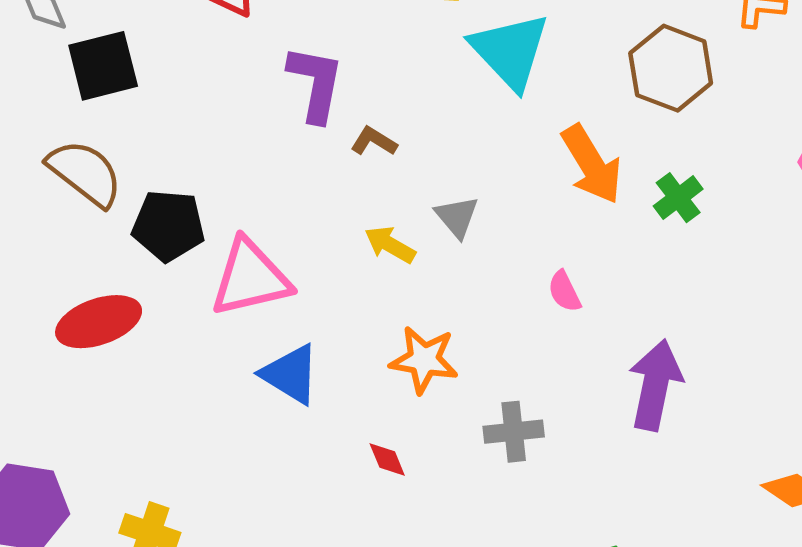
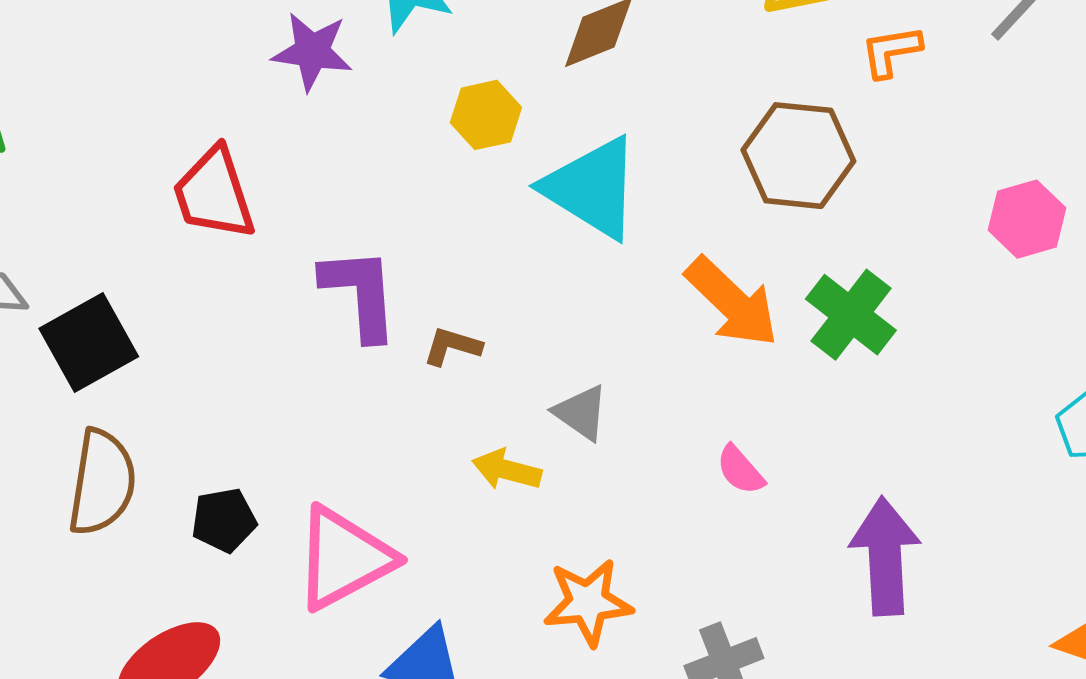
brown semicircle: (85, 173) -> (102, 482), turned 76
green cross: (678, 198) -> (851, 315), size x1.4
black pentagon: (168, 226) -> (224, 520), size x0.7

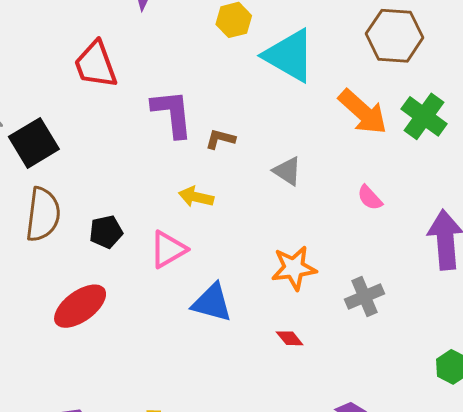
yellow arrow: (507, 470) -> (196, 197), moved
pink triangle: (344, 558) -> (168, 249), size x0.7

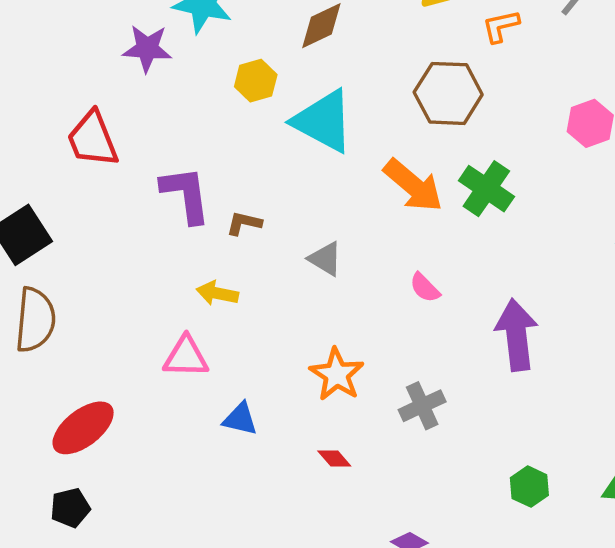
black pentagon: (106, 232) -> (70, 508), moved
pink triangle: (168, 249) -> (186, 357), turned 33
orange star: (294, 268) -> (337, 374), turned -30
blue triangle: (212, 303) -> (240, 419), size x0.7

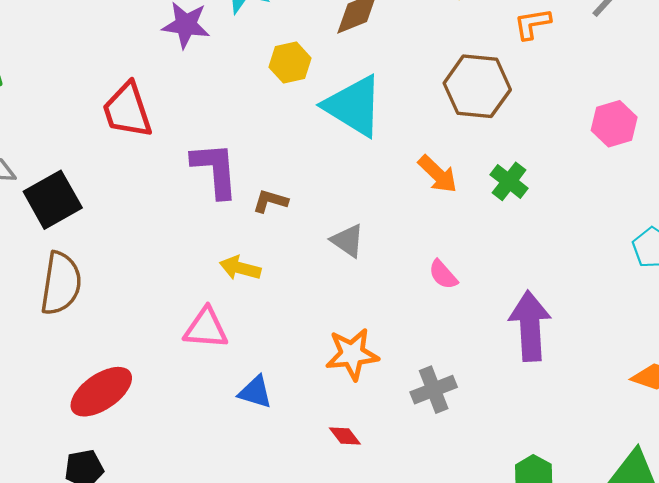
orange arrow: (413, 186) -> (438, 174), size x0.7
green cross: (486, 189) -> (509, 181), size x0.7
orange star: (337, 374) -> (352, 354), turned 30

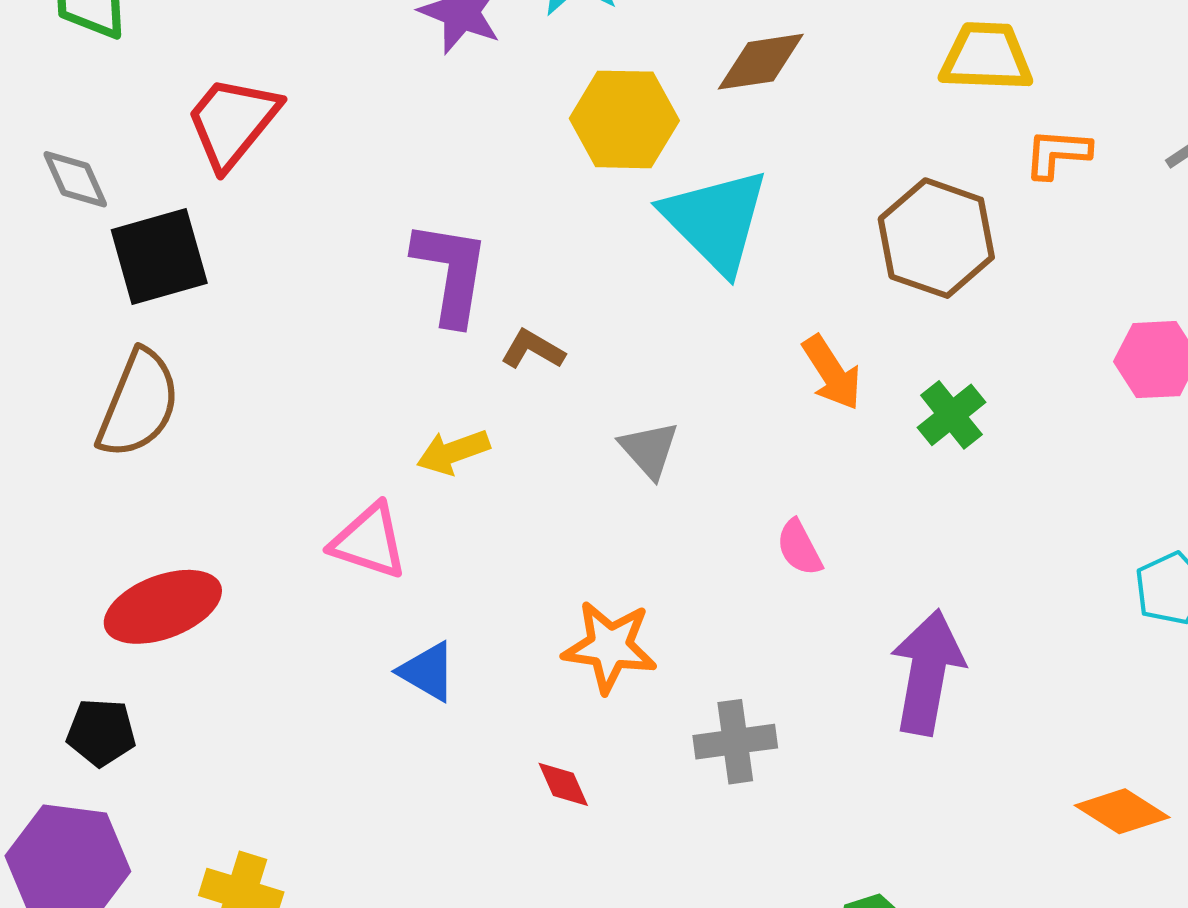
yellow hexagon: (290, 63) -> (624, 119), size x1.4
red trapezoid: (127, 110) -> (232, 122), moved, turned 44
yellow arrow: (240, 268) -> (453, 452), turned -48

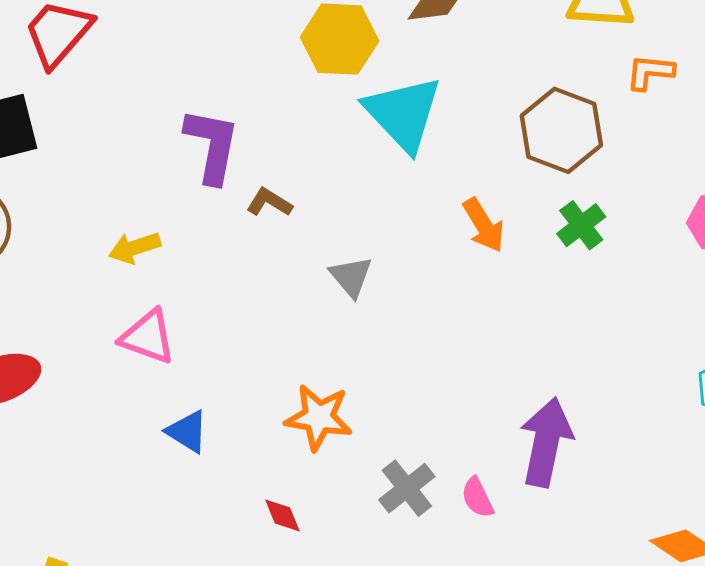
green cross: (951, 415) -> (581, 225), moved
yellow arrow: (453, 452) -> (135, 248), moved
pink semicircle: (799, 548) -> (477, 498), moved
gray cross: (735, 742) -> (407, 488), turned -32

